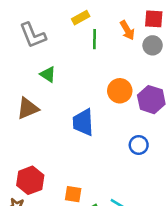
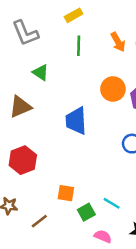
orange arrow: (127, 30) -> (118, 42), moved
green line: (95, 39) -> (79, 46), moved
red hexagon: (30, 180) -> (23, 160), moved

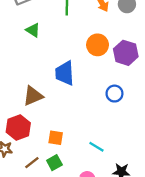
brown triangle: (20, 107) -> (33, 96), moved
red hexagon: (23, 160) -> (18, 128), moved
green square: (86, 212) -> (54, 163), moved

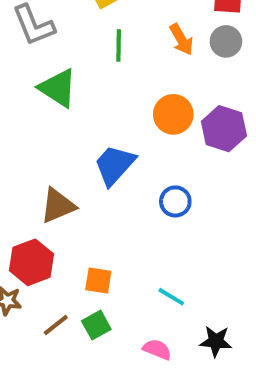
green triangle: (33, 30) -> (58, 88), size x1.5
blue trapezoid: (65, 73) -> (115, 165), turned 45
blue circle: (114, 94) -> (175, 201), moved

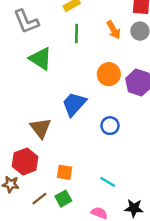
brown triangle: (58, 206) -> (41, 128), turned -45

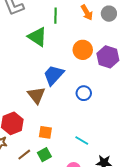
green triangle: (41, 59) -> (37, 37), moved
brown triangle: (41, 128) -> (36, 95), moved

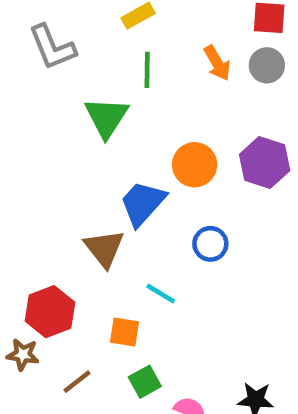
green triangle: (37, 37) -> (106, 117), turned 30
orange circle: (83, 50) -> (195, 165), moved
cyan line: (82, 140) -> (161, 294), moved
green square: (44, 155) -> (145, 382), moved

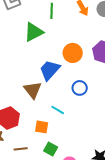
green triangle: (106, 117) -> (34, 32), turned 30
brown line: (77, 382) -> (21, 149), turned 32
green square: (145, 382) -> (51, 149), turned -32

